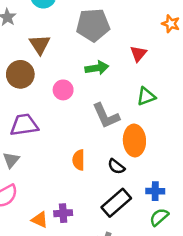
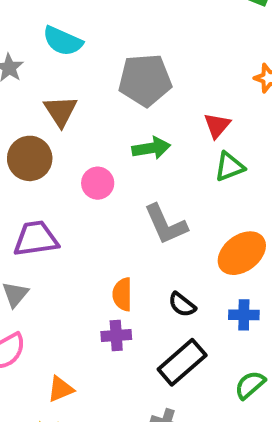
green triangle: (146, 96) -> (229, 167), moved
orange ellipse: (134, 141) -> (242, 253), moved, turned 56
blue cross: (155, 191) -> (244, 315), moved
purple cross: (63, 213) -> (116, 335), moved
orange triangle: (40, 220) -> (61, 389), turned -48

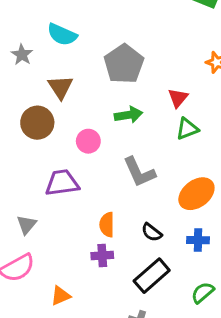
gray pentagon: (145, 80) -> (124, 64), turned -30
purple trapezoid: (36, 239) -> (62, 183), moved

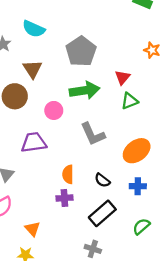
green arrow: (128, 115) -> (85, 90), size x1.4
orange triangle: (60, 296) -> (32, 229), turned -49

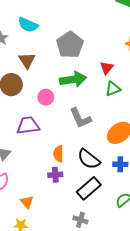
black semicircle: (102, 180) -> (89, 159), size x1.6

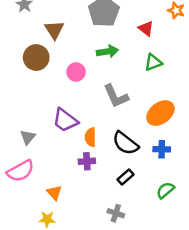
red triangle: (107, 68) -> (146, 29), moved, turned -32
green arrow: (73, 79) -> (107, 51), size x0.7
purple trapezoid: (28, 125) -> (65, 120), moved, turned -135
black rectangle: (89, 188) -> (126, 177), size x0.6

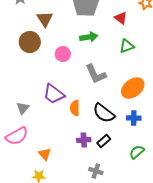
purple cross: (87, 161) -> (84, 140), moved

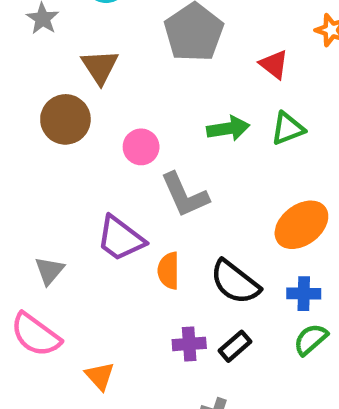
green arrow: (89, 37) -> (228, 129), moved
gray L-shape: (96, 74) -> (185, 195), moved
pink semicircle: (17, 136) -> (36, 335), turned 65
green semicircle: (137, 152) -> (311, 339), moved

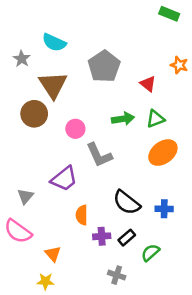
brown triangle: (100, 67) -> (53, 85), size x1.4
orange ellipse: (301, 225) -> (163, 153), moved
purple trapezoid: (120, 239) -> (64, 179), turned -76
orange semicircle: (169, 271) -> (82, 215), moved
green semicircle: (311, 339) -> (150, 253), moved

